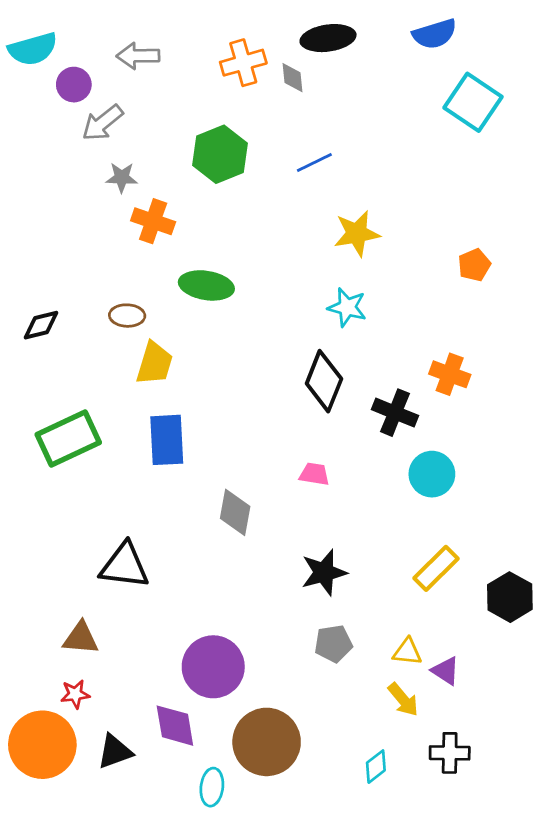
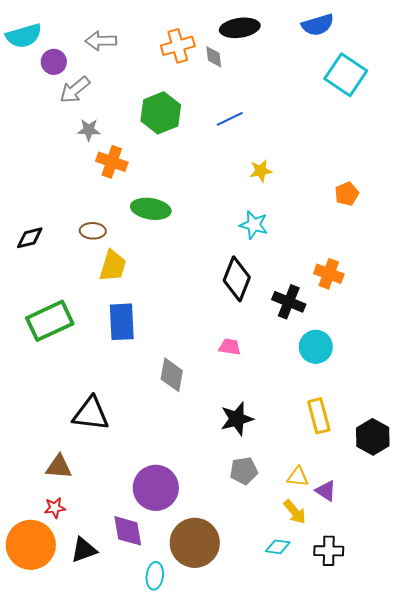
yellow star: (357, 234) -> (261, 171), size x0.7
yellow rectangle: (436, 568) -> (319, 416), turned -60
cyan diamond: (376, 767) -> (278, 547), moved, turned 45

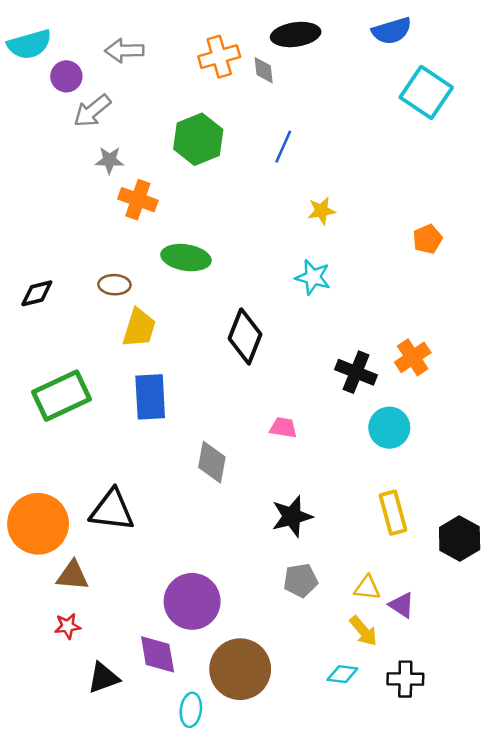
blue line: (230, 119) -> (283, 147), turned -40
orange cross: (329, 274) -> (413, 357), moved, turned 36
black diamond: (237, 279) -> (245, 336), moved
orange circle: (31, 545) -> (38, 524), moved

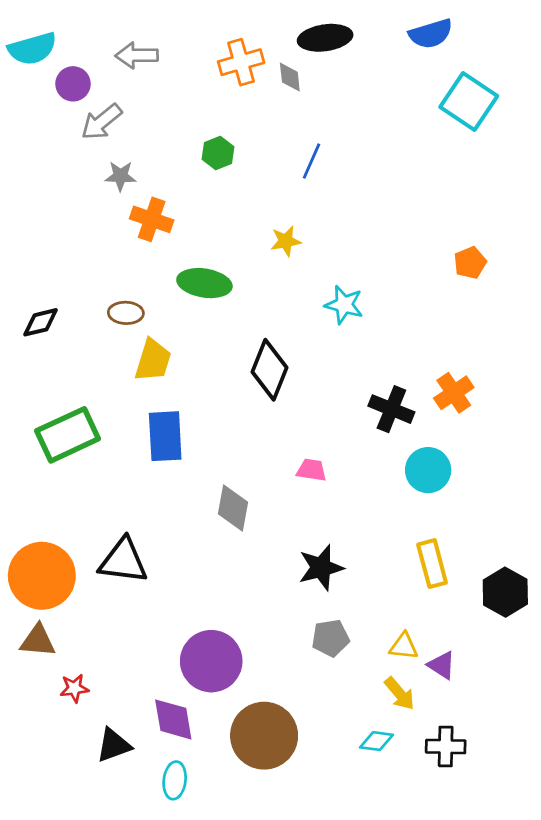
green hexagon: (198, 139) -> (218, 153), size x0.6
yellow star: (321, 211) -> (286, 241), moved
brown triangle: (73, 576) -> (38, 641), moved
cyan ellipse: (191, 710) -> (175, 780), moved

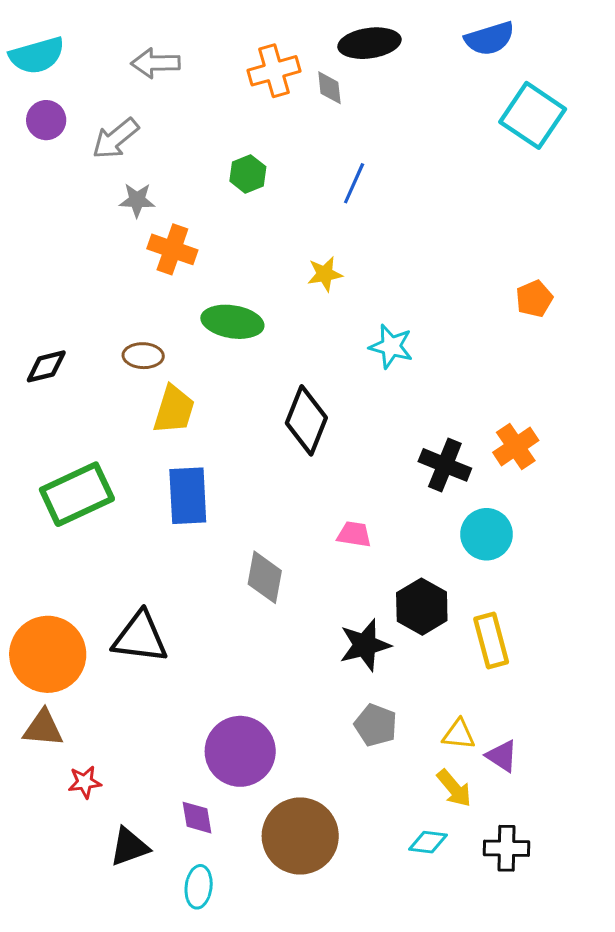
purple circle: (73, 84) -> (46, 120), moved
black hexagon: (505, 592) -> (422, 607), moved
gray pentagon: (330, 638) -> (376, 725), turned 30
purple diamond: (173, 719) -> (197, 818), size x0.7

